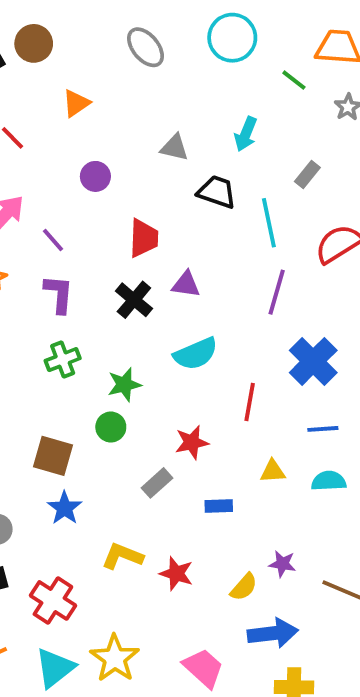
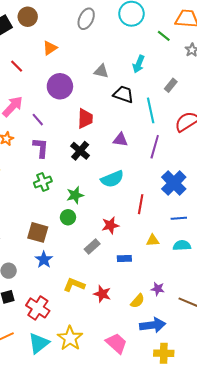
gray ellipse: (146, 47) -> (86, 19), turned 65
purple circle: (95, 176) -> (60, 86), size x1.6
purple triangle: (186, 284) -> (120, 140), moved

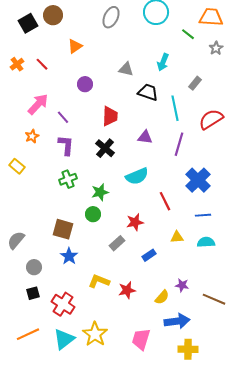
purple circle: (60, 86) -> (85, 84), size x0.6
red line: (141, 204) -> (165, 201), turned -36
blue rectangle: (124, 259) -> (149, 255), turned -32
red star: (102, 294) -> (127, 290), turned -30
pink trapezoid: (116, 343) -> (141, 339), turned -115

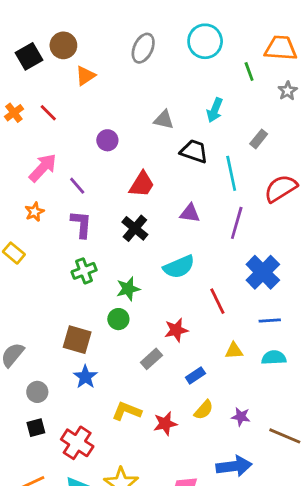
green line: (188, 34) -> (249, 72), turned 32
orange triangle: (75, 46) -> (85, 76), moved
red trapezoid: (110, 116) -> (142, 184), turned 30
yellow semicircle: (162, 297) -> (204, 410), moved

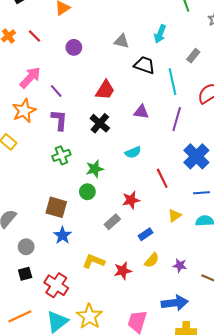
purple circle: (107, 140) -> (74, 47), moved
orange star: (35, 212) -> (24, 111), size x1.6
cyan semicircle: (179, 267) -> (133, 152), size x0.7
yellow triangle: (234, 351) -> (175, 216), turned -32

